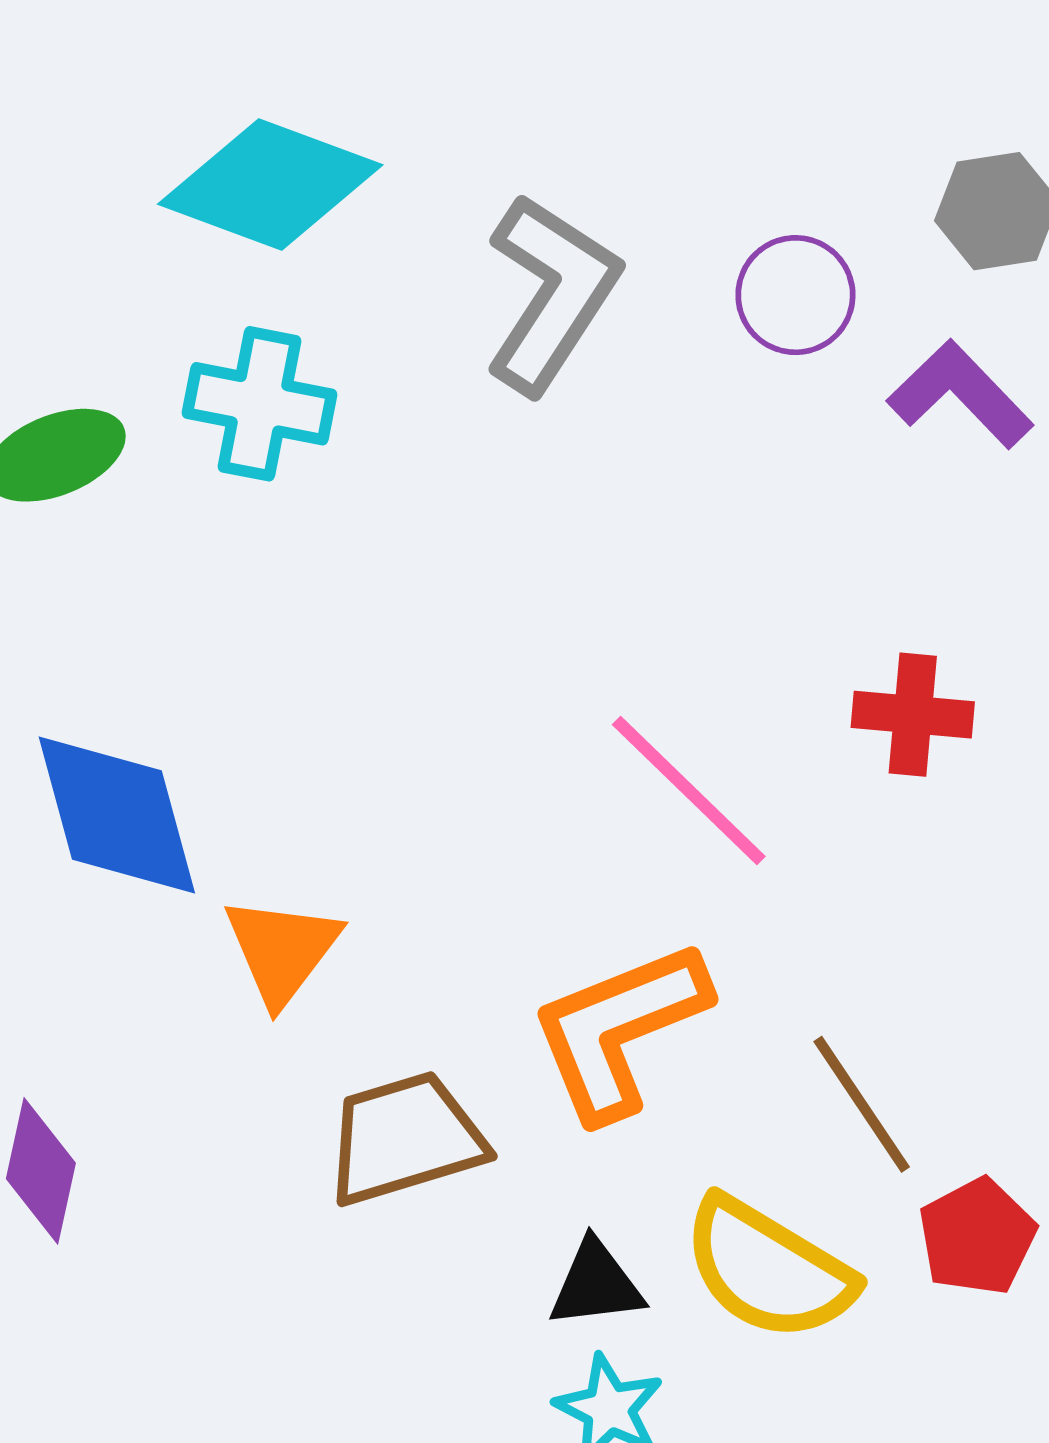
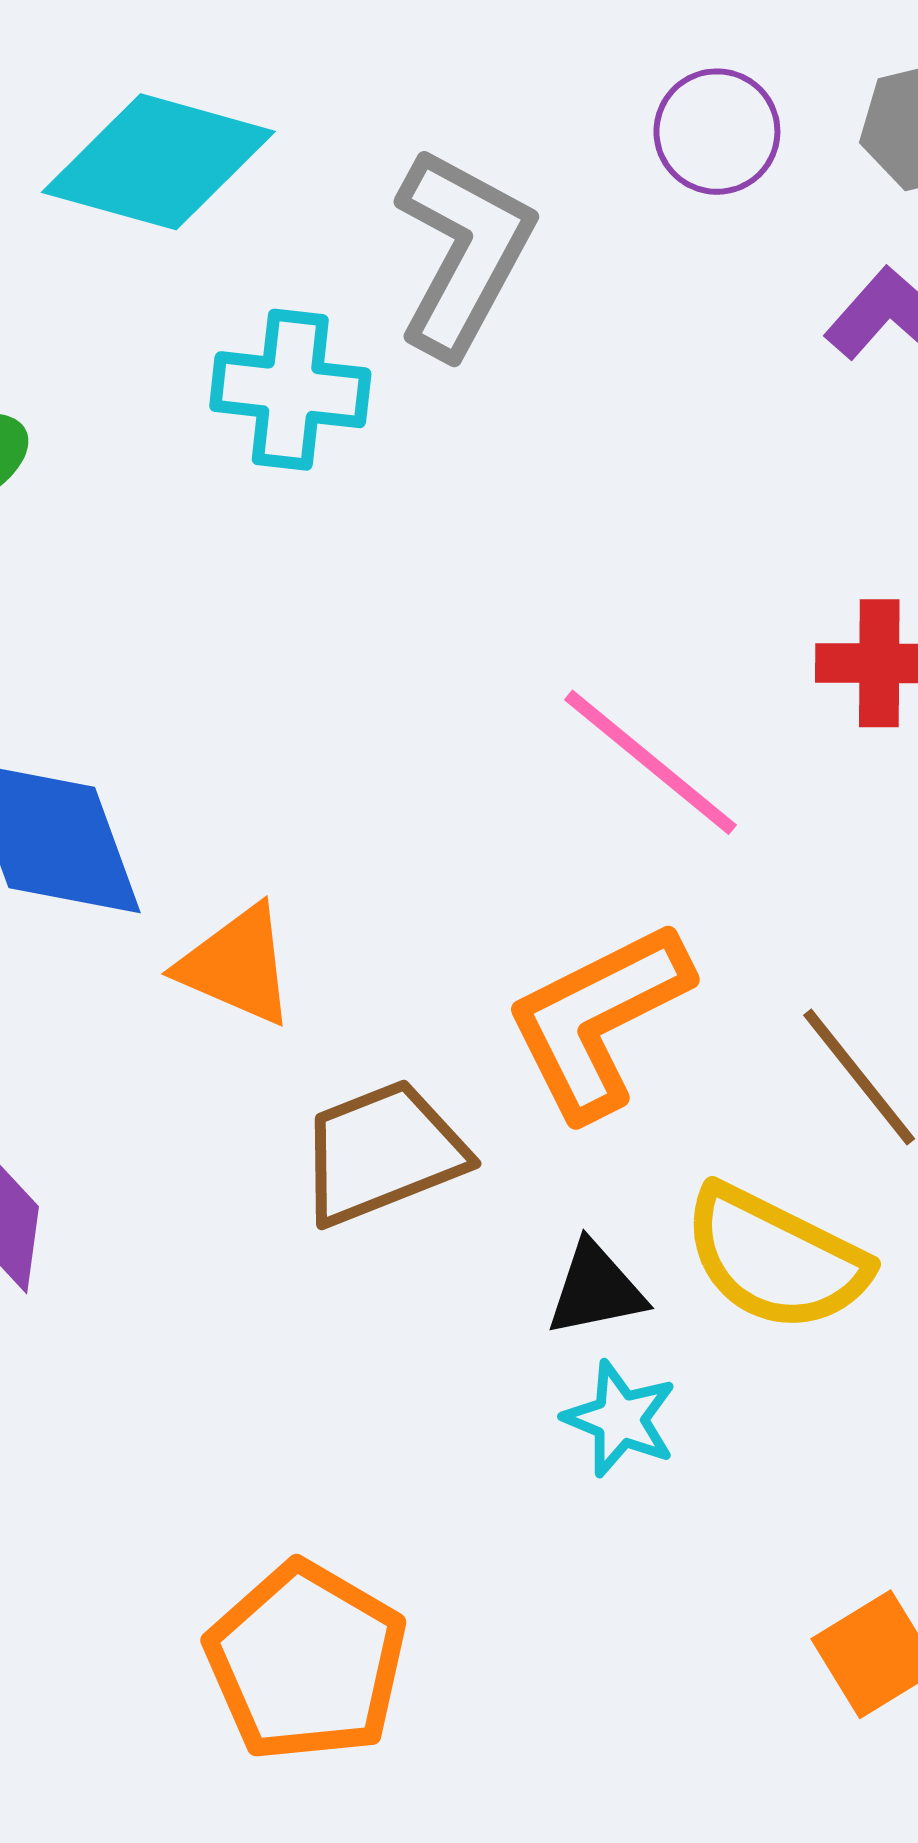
purple circle: (795, 295) -> (717, 132), moved
cyan cross: (260, 404) -> (290, 390), moved
orange triangle: (282, 950) -> (237, 965), turned -39

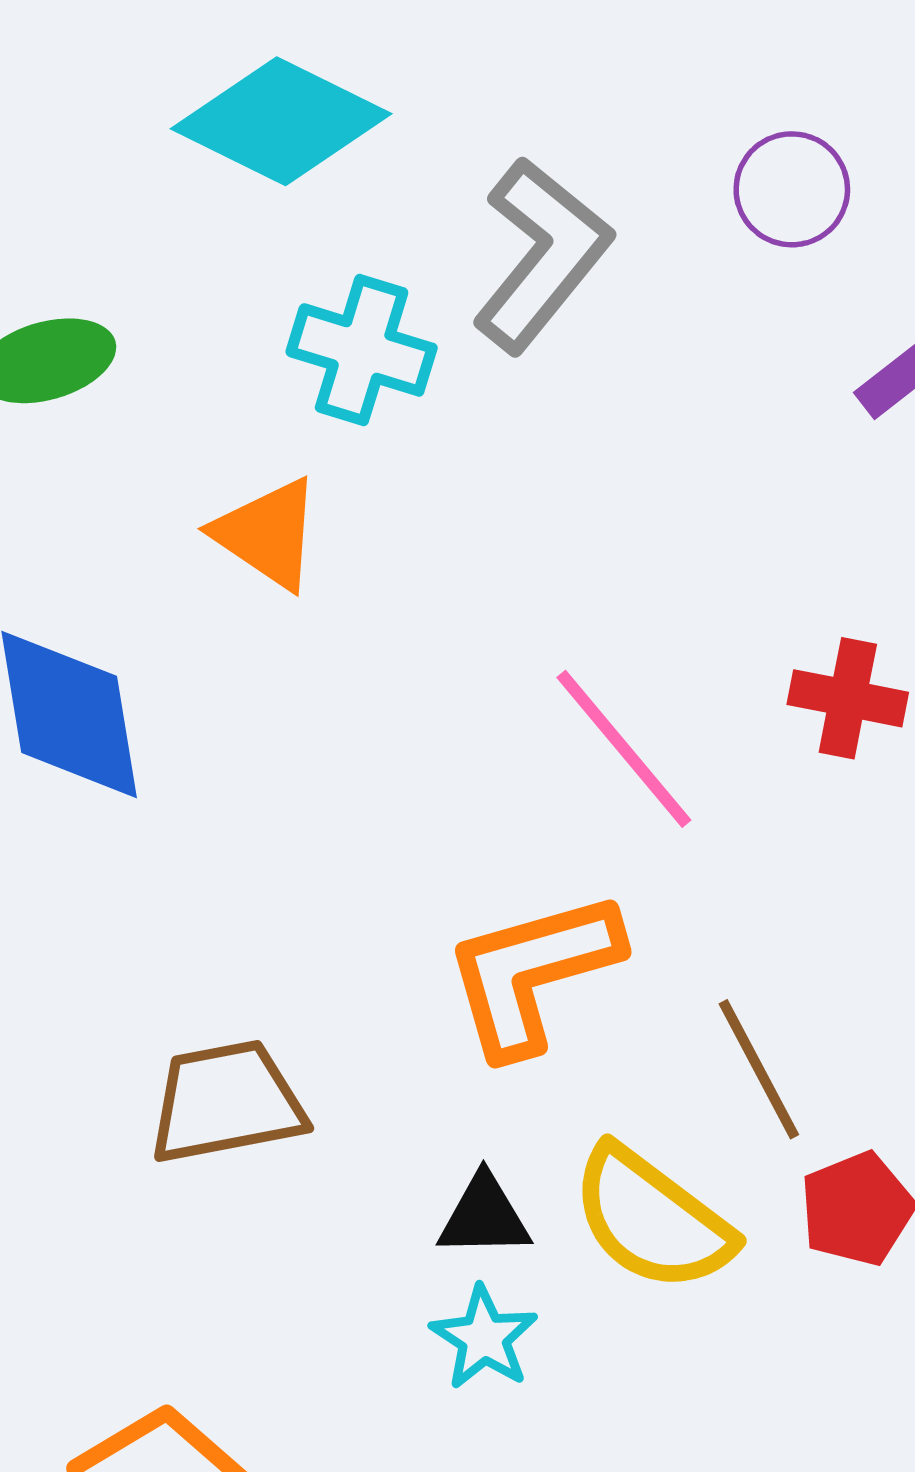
orange triangle: (237, 965) -> (267, 534), moved
brown trapezoid: (382, 1153) -> (226, 1102), moved

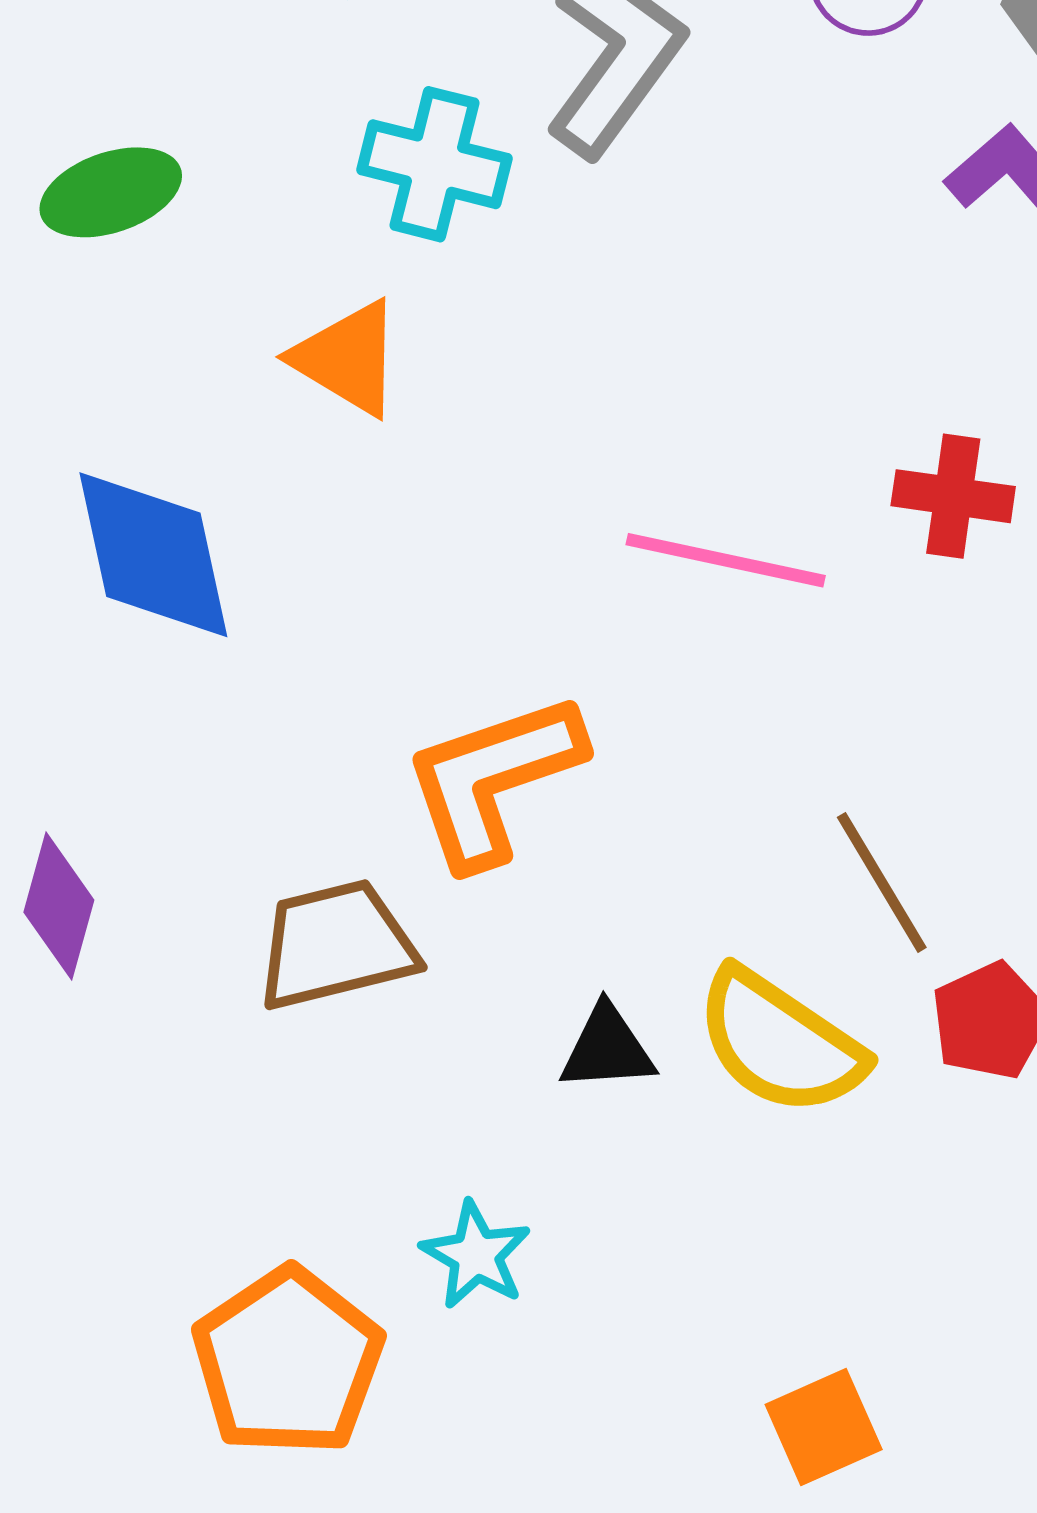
pink line: (624, 749) -> (726, 560), turned -35
orange L-shape: (532, 973) -> (493, 779), moved
cyan star: (484, 1338) -> (476, 1255), moved

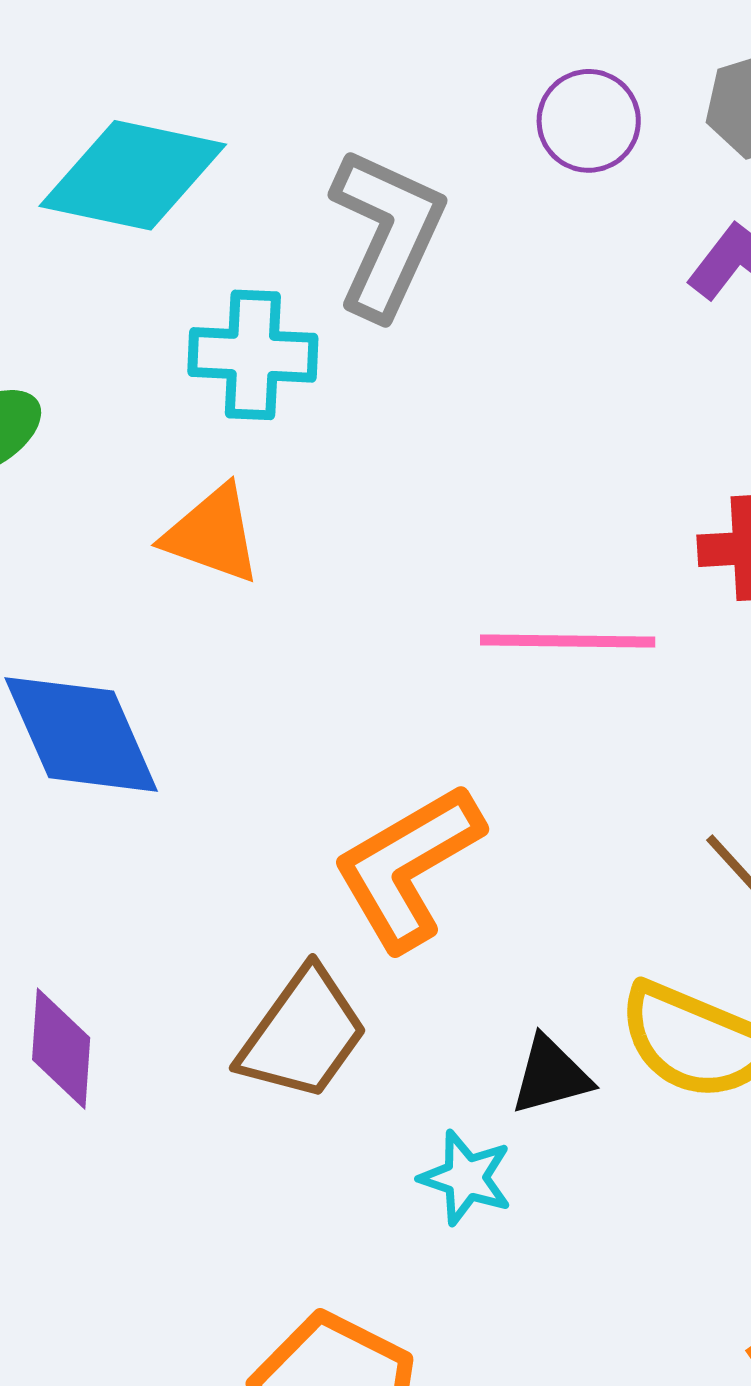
brown trapezoid: (336, 945) -> (303, 1034), turned 151
cyan star: (476, 1255) -> (466, 1178), moved

